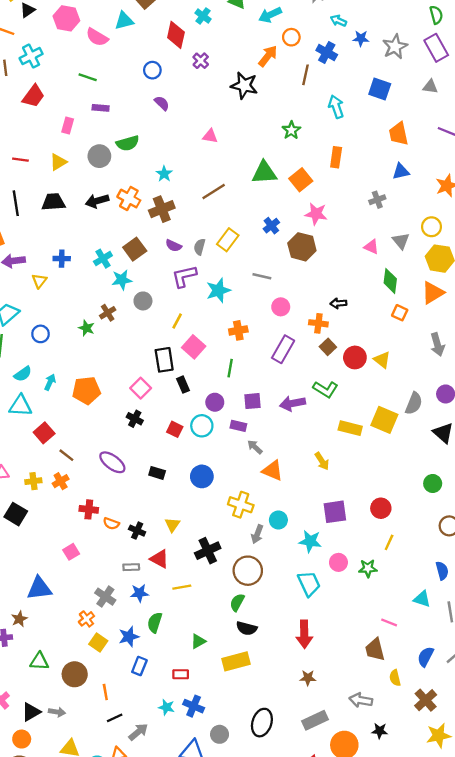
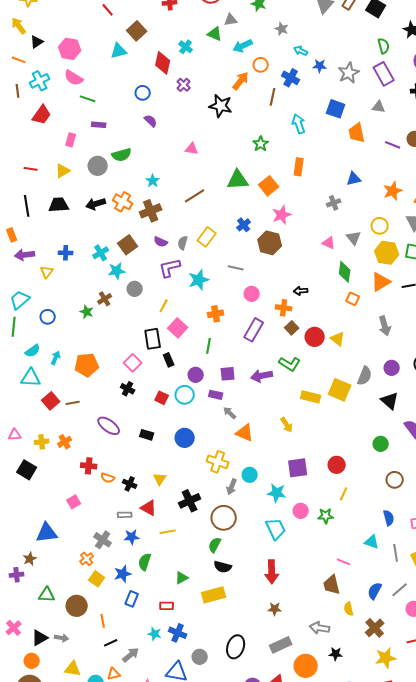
pink semicircle: (97, 37) -> (74, 78), moved
orange trapezoid: (398, 134) -> (357, 133), moved
pink star: (316, 214) -> (282, 215), turned -30
brown line: (66, 455) -> (73, 403), moved, turned -48

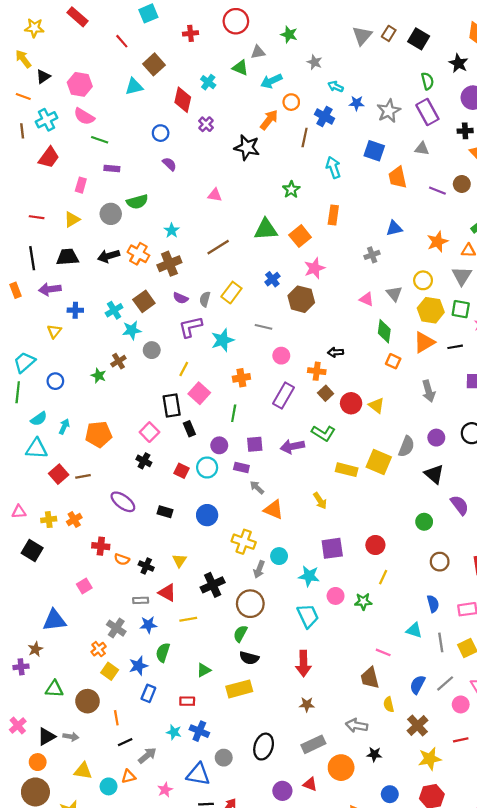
purple arrow: (25, 255) -> (50, 289), moved

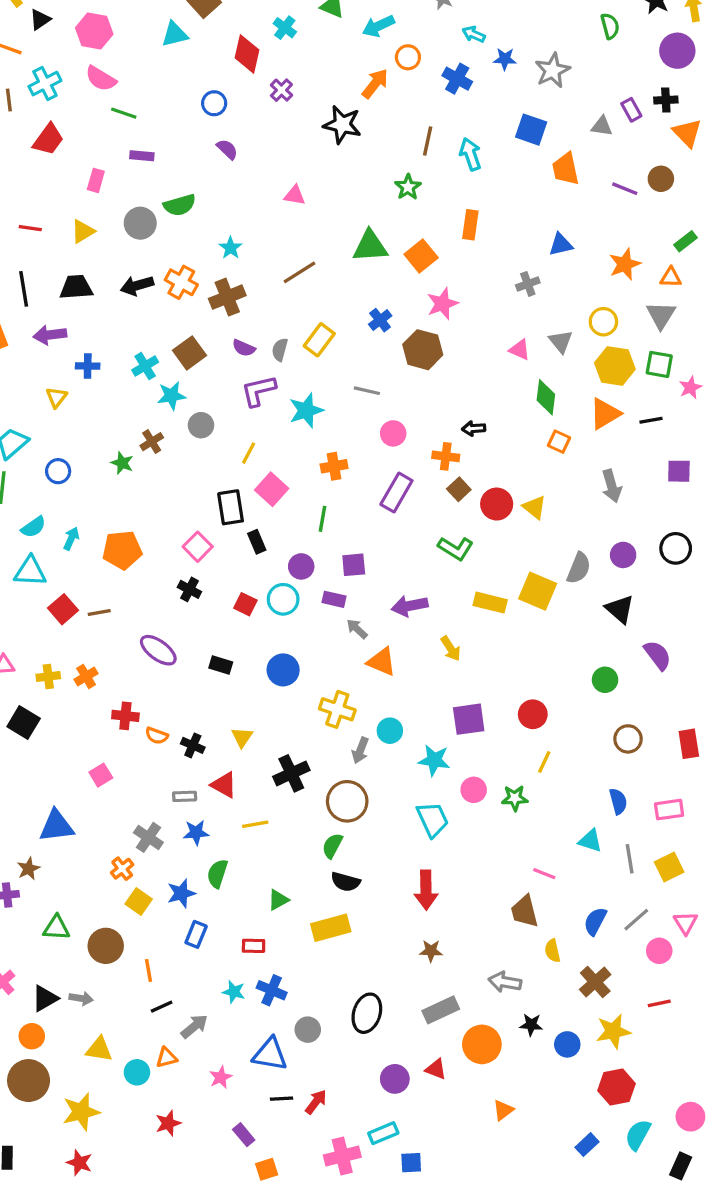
purple rectangle: (427, 112) -> (631, 110), moved, size x0.6
brown line: (305, 137) -> (428, 141), moved
purple arrow: (292, 446) -> (410, 606), moved
blue circle: (390, 794) -> (567, 1044), moved

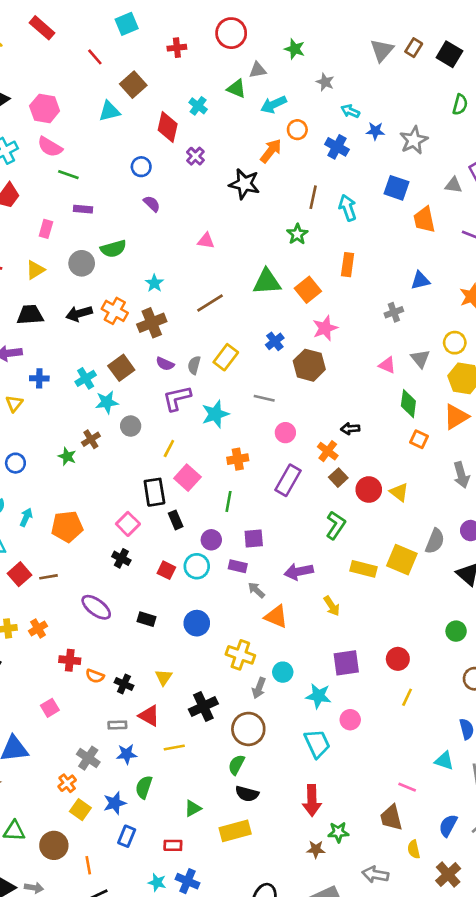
green semicircle: (610, 26) -> (460, 105), turned 30
orange cross: (446, 456) -> (328, 451), turned 30
green L-shape: (456, 548) -> (336, 525), turned -88
green star: (515, 798) -> (338, 832), moved

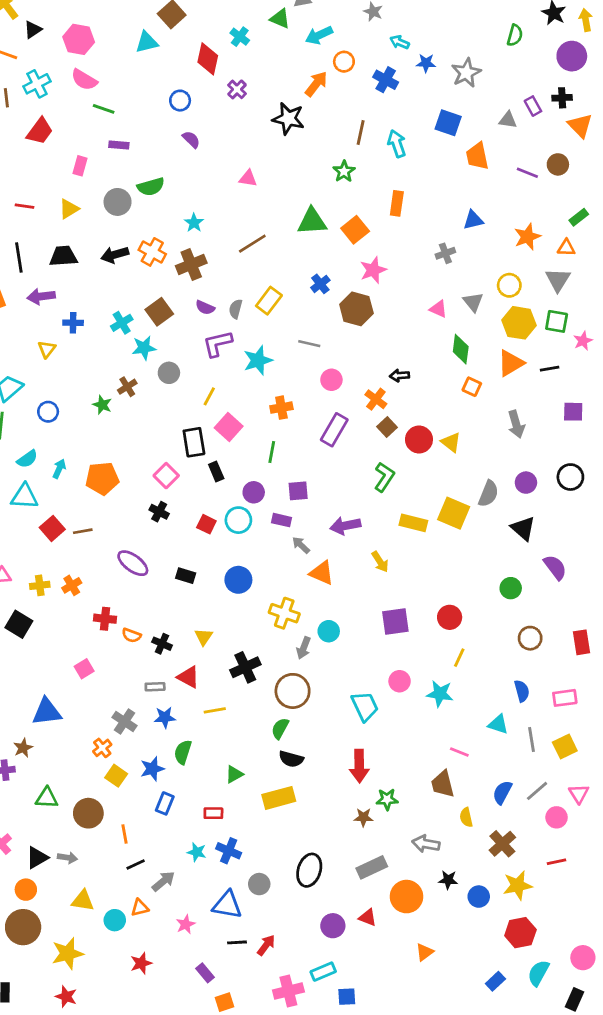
cyan star: (318, 696) -> (440, 694), moved

